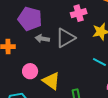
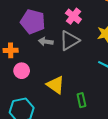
pink cross: (79, 13) -> (73, 16), moved, turned -35
pink circle: (30, 71) -> (22, 71), moved

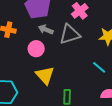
pink circle: (22, 71) -> (36, 49), moved

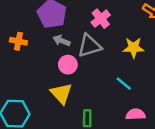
pink circle: (36, 49) -> (68, 65), moved

